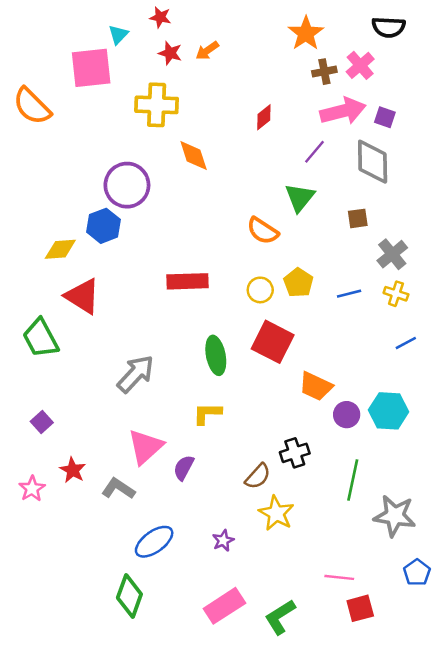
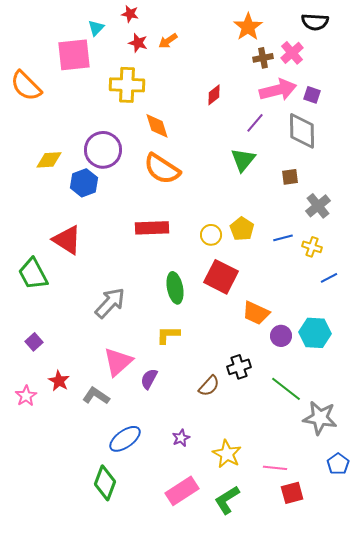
orange semicircle: (263, 231) -> (162, 169), moved, size x1.4
yellow diamond: (60, 249) -> (49, 160), moved
yellow cross: (396, 294) -> (312, 247), moved
green line: (353, 480) -> (286, 389), turned -64
yellow star: (276, 513) -> (227, 454), moved

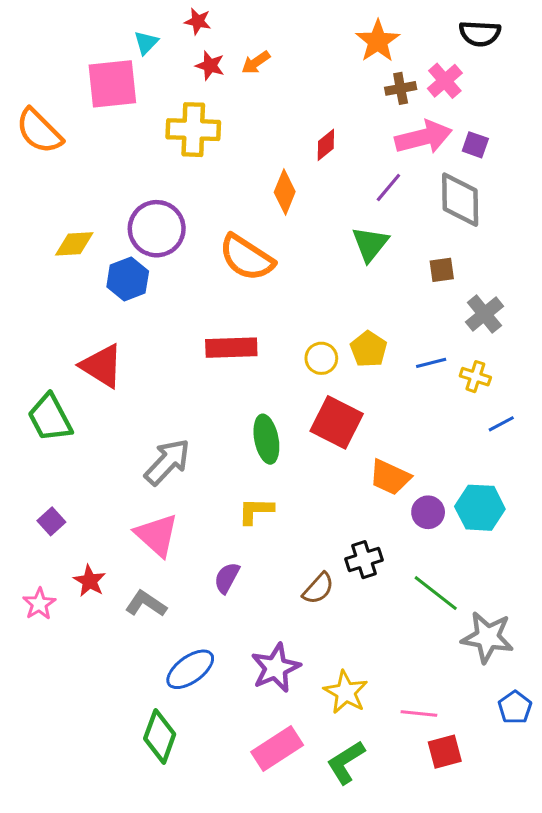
orange diamond: (157, 126) -> (285, 192), moved, turned 40
pink triangle: (118, 362) -> (157, 535), moved, turned -36
purple star: (181, 438) -> (276, 668), size x1.8

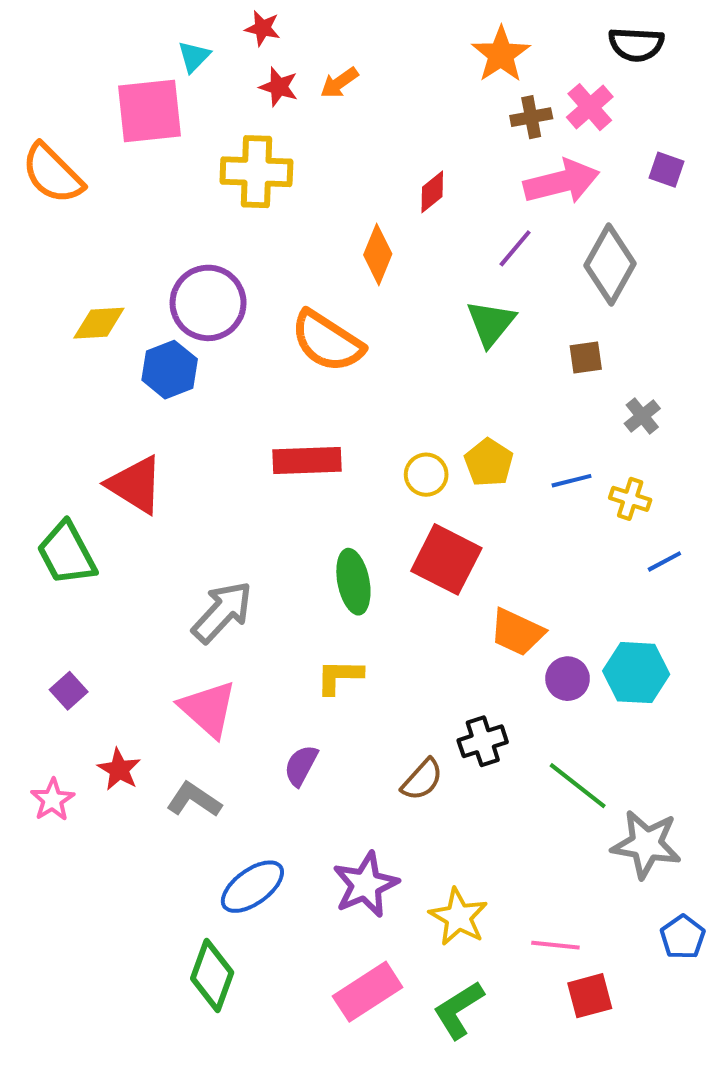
purple square: (475, 145) -> (666, 170), moved
gray diamond: (460, 200) -> (610, 265), turned 30
gray cross: (484, 314) -> (642, 416), size x0.7

